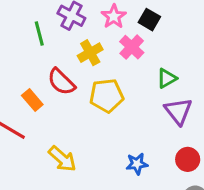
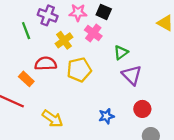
pink star: (114, 16) -> (78, 13), turned -30
red semicircle: (61, 82) -> (46, 64), turned 140

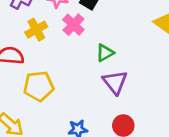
yellow pentagon: (79, 70) -> (39, 86), moved

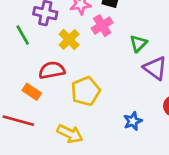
pink cross: (73, 25) -> (102, 26), turned 30

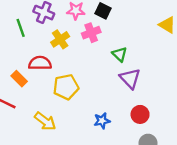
green triangle: (138, 43) -> (120, 54), turned -42

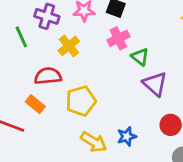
pink cross: (91, 33) -> (118, 38), moved
orange rectangle: (19, 79) -> (35, 104), moved
yellow arrow: (45, 121) -> (94, 142), moved

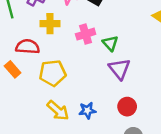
pink cross: (118, 38) -> (86, 34), moved
yellow cross: (69, 46) -> (50, 24), turned 30

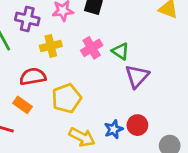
purple triangle: (119, 69) -> (137, 76), turned 35
red circle: (127, 107) -> (137, 125), moved

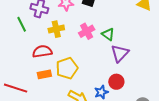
orange rectangle: (23, 105) -> (44, 74), moved, turned -48
red circle: (137, 125) -> (116, 82), moved

